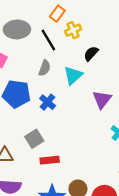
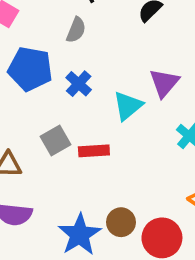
cyan triangle: (73, 75) -> (128, 106), moved
red rectangle: (50, 160) -> (94, 151), moved

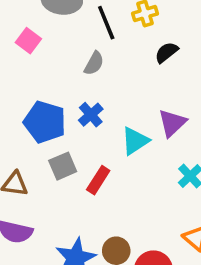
blue pentagon: (30, 69) -> (45, 122), moved
red rectangle: (94, 151) -> (98, 180), turned -60

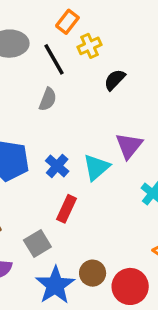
blue cross: (91, 115) -> (57, 166), moved
gray square: (63, 166) -> (37, 243), moved

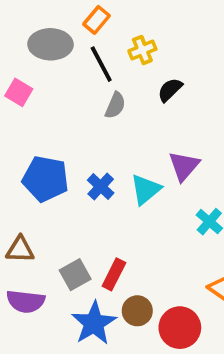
orange rectangle: (67, 22) -> (96, 20), moved
gray semicircle: (48, 99) -> (115, 105), moved
red rectangle: (67, 209) -> (114, 274), moved

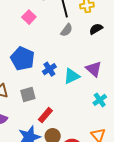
pink square: (19, 92) -> (29, 17), moved
purple triangle: (184, 166) -> (94, 69), turned -42
gray square: (75, 275) -> (28, 95), moved

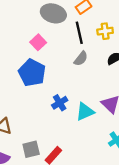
blue pentagon: (22, 59) -> (32, 73), moved
gray square: (28, 95) -> (31, 149), moved

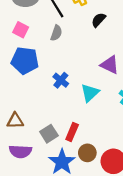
gray semicircle: (81, 59) -> (56, 33), moved
cyan triangle: (85, 112) -> (90, 93), moved

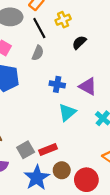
blue cross: (61, 80) -> (57, 84), moved, turned -32
red rectangle: (72, 132) -> (48, 149), turned 42

